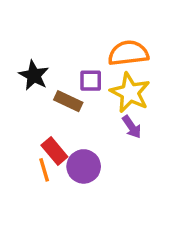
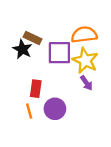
purple square: (91, 81) -> (59, 53), size x1.6
brown rectangle: (68, 101) -> (32, 38), moved
red rectangle: (54, 151) -> (36, 89), moved, turned 48

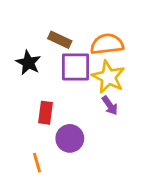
brown rectangle: (32, 38) -> (60, 40), moved
orange line: (29, 111) -> (37, 163), moved

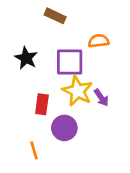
brown rectangle: (60, 40) -> (55, 16), moved
orange semicircle: (107, 44) -> (99, 41), size x0.7
yellow star: (108, 77) -> (78, 91), moved

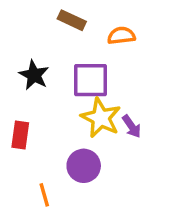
orange semicircle: (99, 41) -> (121, 36), moved
red rectangle: (42, 104) -> (20, 135), moved

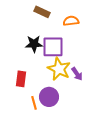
black star: (34, 75) -> (34, 44), moved, turned -30
red rectangle: (20, 135) -> (21, 79), moved
orange line: (44, 195) -> (34, 103), moved

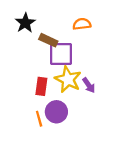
brown rectangle: (42, 12) -> (48, 40), moved
black star: (34, 44) -> (25, 23), moved, turned -30
red rectangle: (21, 79) -> (41, 86), moved

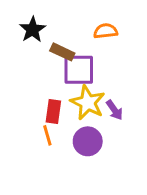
purple circle: (56, 112) -> (88, 141), moved
orange line: (39, 119) -> (47, 135), moved

